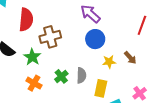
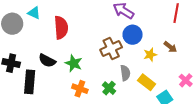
brown cross: (50, 37) -> (111, 48), moved
green cross: (61, 76) -> (109, 88), moved
yellow rectangle: (101, 88) -> (147, 82), turned -54

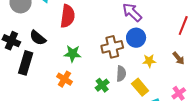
brown arrow: (170, 47) -> (179, 58), moved
black semicircle: (47, 61) -> (38, 38), moved
green star: (74, 63) -> (73, 54), turned -30
orange cross: (80, 89) -> (64, 79), moved

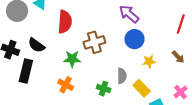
brown cross: (112, 47) -> (94, 42), moved
green cross: (102, 85) -> (104, 89), turned -32

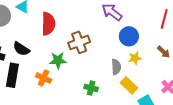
blue circle: (135, 39) -> (129, 36), moved
gray semicircle: (122, 76) -> (116, 67), moved
orange cross: (66, 85) -> (44, 78), moved

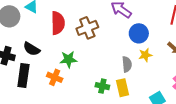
brown cross: (79, 42) -> (87, 28), moved
yellow rectangle: (129, 85) -> (123, 88), moved, turned 36

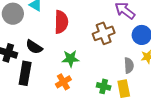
brown cross: (87, 28) -> (104, 33), moved
orange cross: (55, 77) -> (63, 82), moved, turned 35

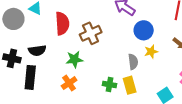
brown cross: (104, 33) -> (91, 33), moved
black semicircle: (34, 47) -> (37, 50), turned -36

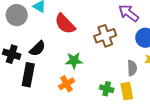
red semicircle: (62, 23) -> (65, 24), turned 135
brown cross: (91, 33) -> (105, 36), moved
black semicircle: (37, 50) -> (38, 49), turned -42

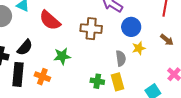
brown cross: (105, 36) -> (91, 29), turned 30
orange cross: (66, 84) -> (42, 77), moved, turned -35

